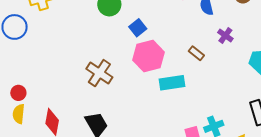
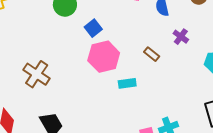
brown cross: (99, 73) -> (37, 74), moved
cyan rectangle: (172, 83) -> (127, 83), size x0.7

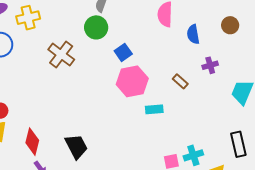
purple cross: (181, 37) -> (210, 65), turned 35
brown cross: (37, 74) -> (61, 55), moved

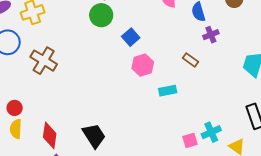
brown cross: (61, 55) -> (44, 61), moved
purple cross: (210, 65) -> (211, 35), moved
pink hexagon: (132, 81) -> (143, 65), size x0.7

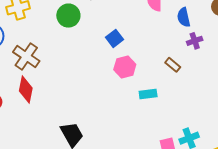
green circle: (101, 15) -> (68, 16), moved
red diamond: (50, 135) -> (26, 90), moved

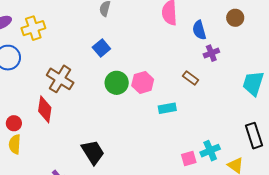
green circle: (68, 16) -> (117, 83), moved
blue square: (115, 38) -> (101, 48), moved
brown cross: (26, 56) -> (60, 79), moved

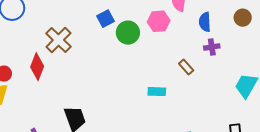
pink hexagon: (143, 82) -> (159, 21), moved
green circle: (117, 83) -> (128, 33), moved

